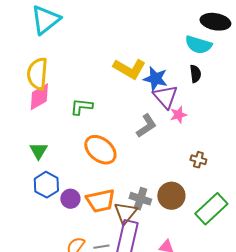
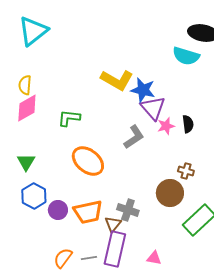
yellow semicircle: (37, 74) -> (25, 85), size x0.6
black semicircle: (195, 74) -> (188, 124), moved
brown circle: (171, 196) -> (170, 193), moved
brown triangle: (125, 213) -> (113, 224), size x0.7

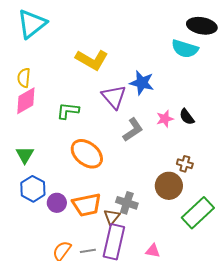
yellow L-shape: (117, 80) -> (92, 60), moved
purple triangle: (153, 108) -> (114, 97), moved
black semicircle: (188, 124) -> (187, 117), turned 150

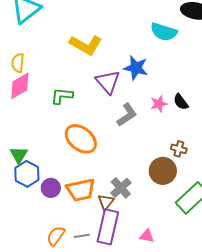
cyan semicircle: (185, 49) -> (164, 32), moved
green triangle: (25, 155) -> (19, 155), moved
gray cross: (127, 203) -> (121, 188), turned 30

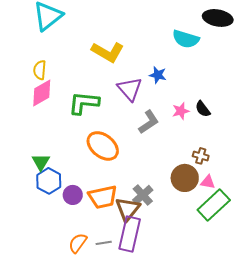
blue star: (136, 68) -> (158, 75), size x0.7
green L-shape: (62, 96) -> (84, 103), size x1.4
brown triangle: (106, 202) -> (128, 209), size x1.5
pink triangle: (147, 236) -> (208, 182), moved

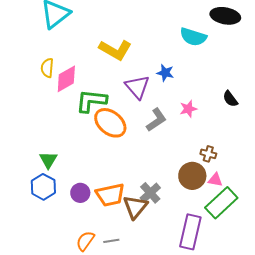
pink diamond: (42, 93) -> (66, 79), moved
black semicircle: (203, 109) -> (230, 99), moved
orange ellipse: (103, 146) -> (110, 123), moved
blue hexagon: (49, 181) -> (43, 187), moved
purple rectangle: (130, 234) -> (190, 232), moved

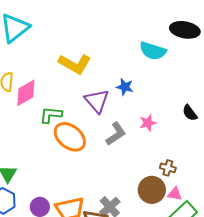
green L-shape: (91, 101) -> (51, 115), size x0.7

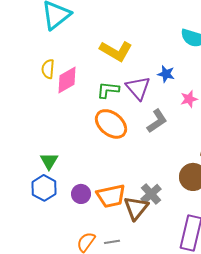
green L-shape: (51, 115) -> (108, 90), moved
pink star: (148, 123) -> (189, 99), moved

